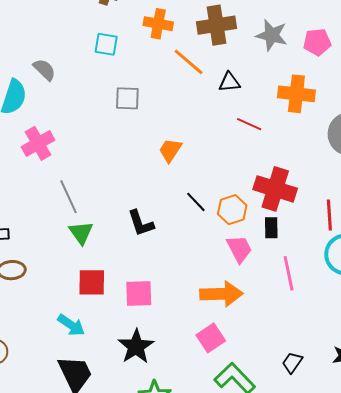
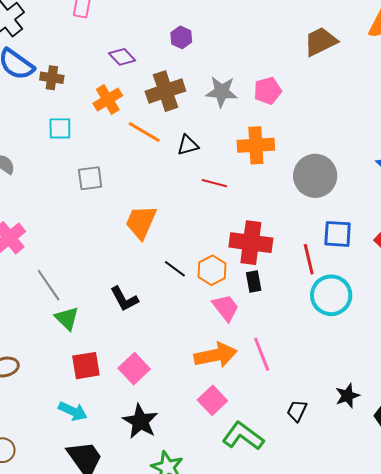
orange cross: (158, 24) -> (108, 99), turned -32
orange trapezoid: (170, 150) -> (141, 222), size x1.4
pink line: (289, 273) -> (262, 354), moved
pink square: (139, 293) -> (134, 369), turned -32

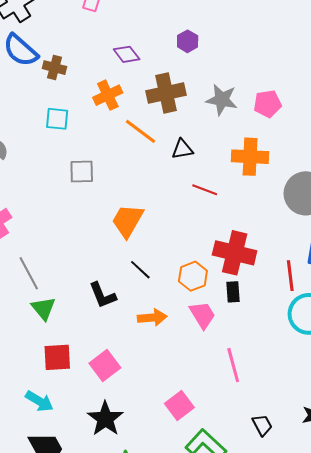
black line: (175, 269) -> (140, 270), moved
orange arrow: (216, 355) -> (152, 318), moved, size x0.7
black trapezoid: (297, 411) -> (262, 425), turned 120

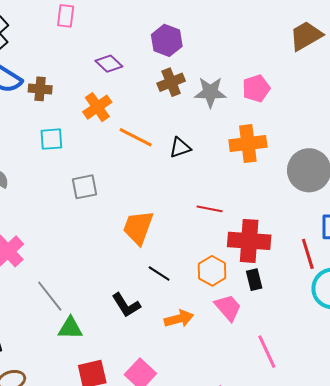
purple hexagon: (188, 41) -> (167, 40), size x1.4
brown cross: (166, 93) -> (171, 82), moved, size x0.7
red line: (205, 190) -> (210, 209), moved
green triangle: (44, 308) -> (70, 328), turned -40

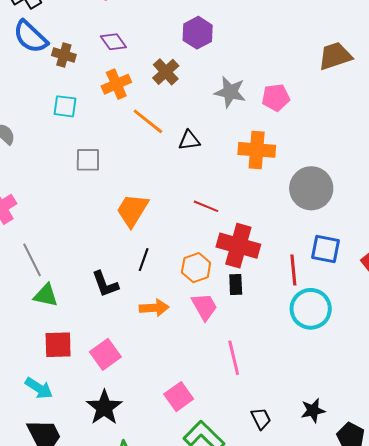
purple diamond: (109, 64) -> (113, 42), moved
brown cross: (171, 82) -> (166, 72), moved, turned -32
black line: (159, 274) -> (144, 260), turned 65

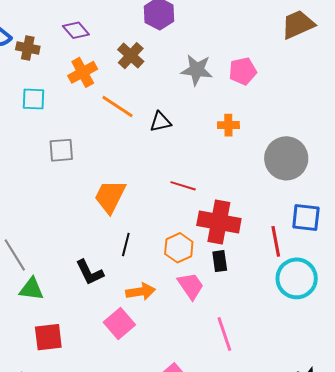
orange cross: (257, 150) -> (228, 125), size x0.6
pink square: (105, 354) -> (119, 323), moved

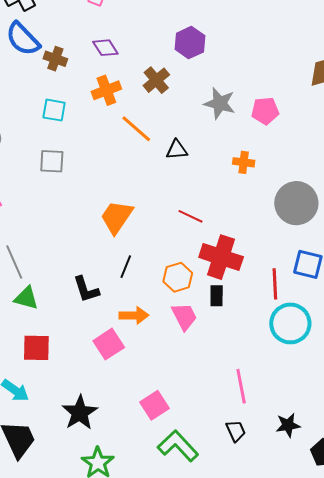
gray square: (61, 150) -> (52, 161), moved
pink line: (224, 334) -> (241, 386), moved

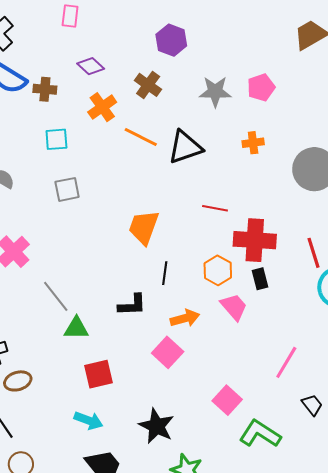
black triangle: (177, 150) -> (185, 147), size x1.6
black L-shape: (86, 289) -> (132, 305), turned -60
pink line: (241, 386) -> (286, 362), moved, turned 56

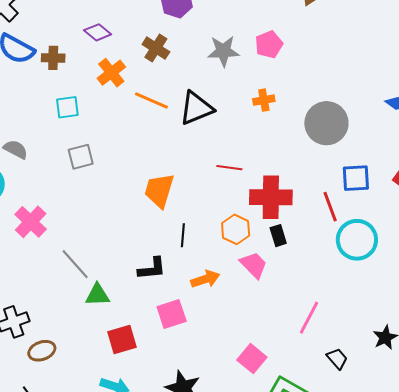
pink square: (168, 352) -> (172, 314), moved, turned 32

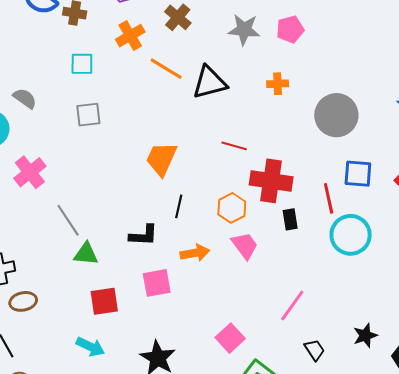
black rectangle: (278, 236) -> (290, 219), moved

